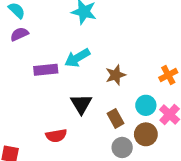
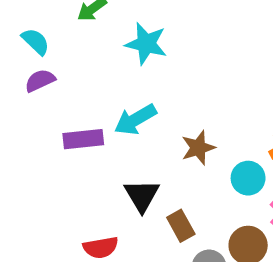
cyan circle: (146, 105) -> (248, 178), moved
brown rectangle: (116, 118) -> (181, 226), moved

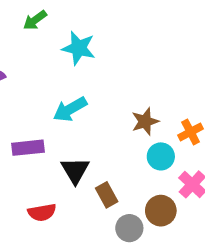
purple rectangle: (83, 139) -> (28, 148), moved
brown star: (198, 148) -> (145, 121), moved

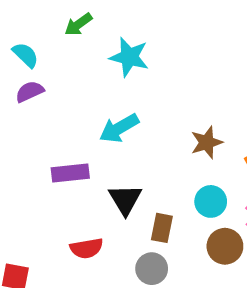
cyan circle: (161, 156) -> (211, 201), moved
brown rectangle: (107, 195) -> (162, 228), turned 40
gray circle: (129, 228) -> (152, 269), moved

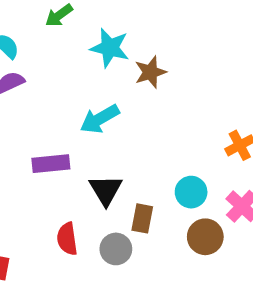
brown star: (207, 142) -> (150, 72), moved
red semicircle: (87, 248) -> (67, 239), turned 92
gray circle: (152, 269) -> (116, 249), moved

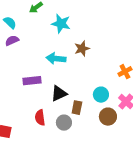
brown star: (150, 72) -> (82, 49), moved
cyan arrow: (100, 119) -> (56, 59), turned 36
black triangle: (106, 190) -> (59, 94), turned 36

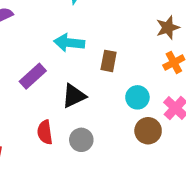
brown star: (82, 49) -> (168, 28), moved
purple rectangle: (32, 81) -> (33, 76), turned -36
brown rectangle: (77, 108) -> (109, 61), moved

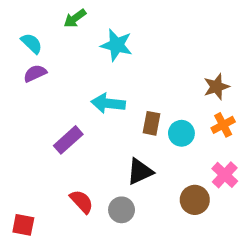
black triangle: (74, 96) -> (140, 172), moved
cyan circle: (137, 97) -> (181, 133), moved
red semicircle: (45, 132) -> (82, 202), turned 145

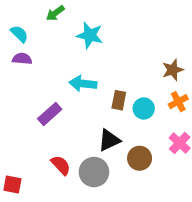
purple semicircle: (35, 73) -> (22, 59), turned 30
brown circle: (195, 200) -> (140, 158), moved
gray circle: (122, 210) -> (94, 172), size x1.4

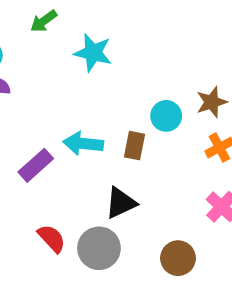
cyan arrow: (83, 84) -> (83, 144), moved
cyan circle: (144, 108) -> (166, 116), moved
brown circle: (140, 158) -> (178, 258), moved

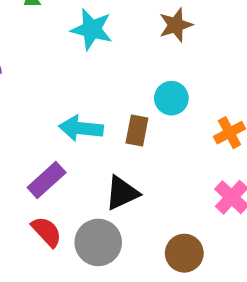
brown star: (212, 102) -> (176, 25), moved
purple rectangle: (36, 165) -> (47, 180), moved

